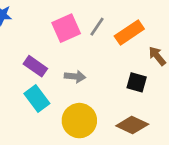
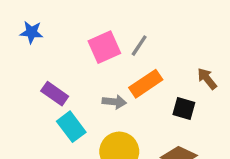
orange rectangle: (129, 32) -> (146, 84), moved
purple rectangle: (35, 66) -> (55, 94), moved

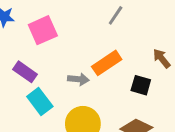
gray line: (139, 46) -> (116, 15), moved
pink square: (104, 47) -> (43, 30), moved

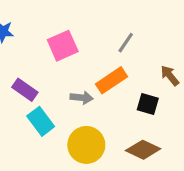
gray line: (116, 15) -> (126, 43), moved
pink square: (43, 30) -> (63, 46), moved

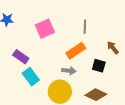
gray line: (126, 43) -> (85, 27), turned -32
gray arrow: (82, 98) -> (69, 71), moved

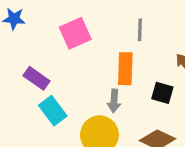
orange rectangle: (76, 51) -> (125, 69), turned -54
gray arrow: (69, 71) -> (114, 101), turned 88

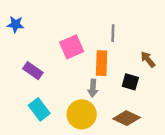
pink square: (75, 33) -> (72, 47), moved
cyan rectangle: (53, 111) -> (39, 109), moved

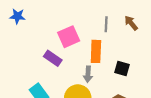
brown arrow: (148, 59) -> (131, 23), moved
purple rectangle: (33, 71) -> (53, 58), moved

